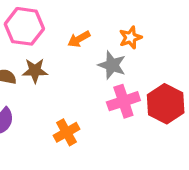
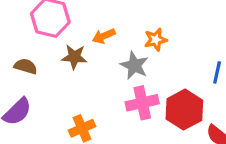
brown star: (35, 71) -> (74, 57), moved

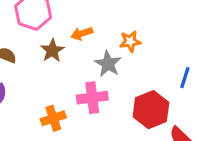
brown star: (74, 57) -> (52, 51), turned 30
pink cross: (142, 103) -> (92, 98), moved

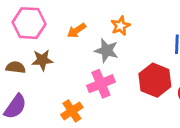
brown star: (52, 51) -> (42, 60), moved, turned -30

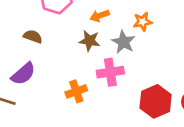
brown star: (42, 60) -> (90, 41), moved
red hexagon: (155, 80) -> (156, 101), moved

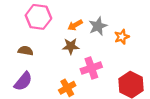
orange star: (143, 22) -> (122, 37), moved
gray star: (123, 42) -> (98, 26), moved, turned 30

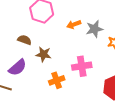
brown star: (71, 46) -> (44, 54), moved

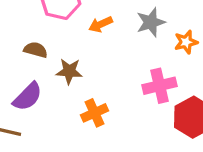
orange arrow: (74, 24) -> (101, 24), moved
pink cross: (82, 66) -> (160, 86), moved

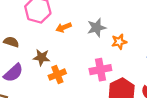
brown semicircle: (36, 50) -> (11, 42), moved
orange cross: (95, 113) -> (57, 75), moved

